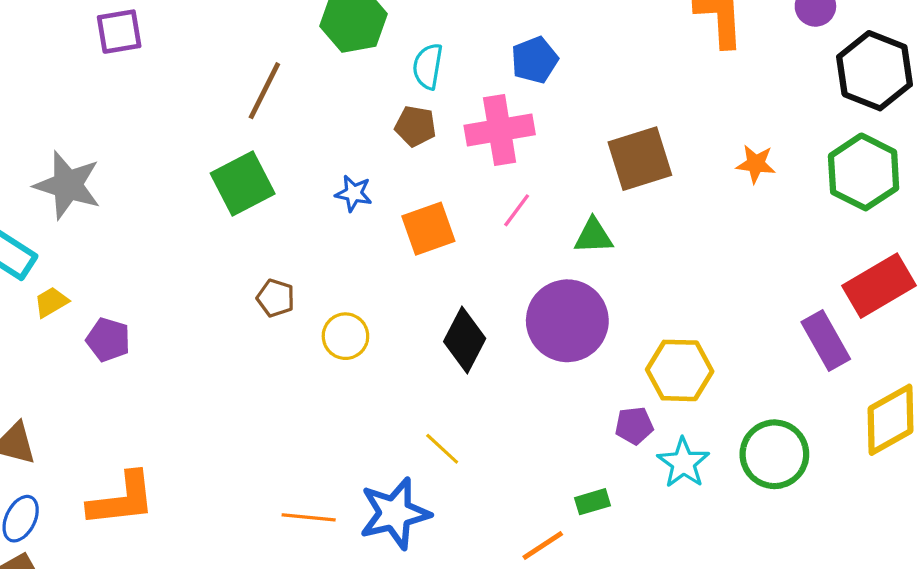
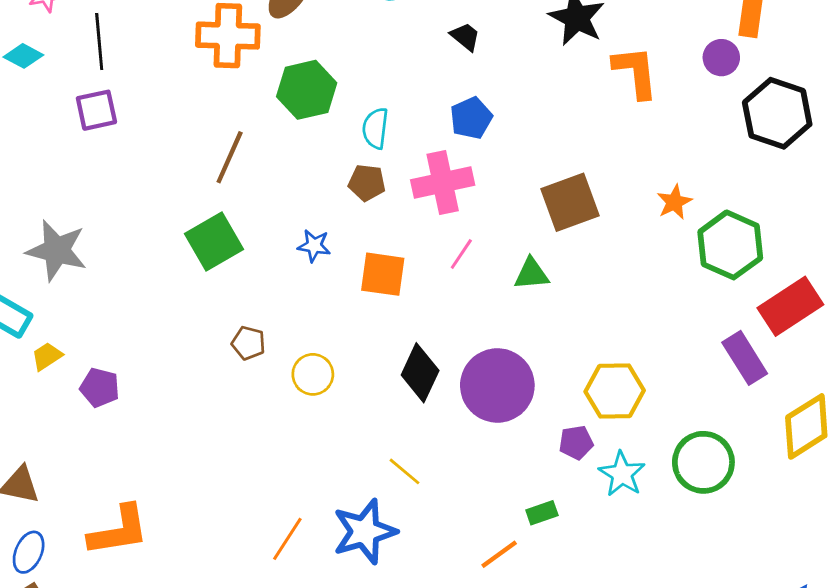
orange star: (756, 164) -> (674, 202), turned -30
green hexagon: (864, 172) -> (730, 245), moved
orange square: (428, 229) -> (383, 274), turned 30
purple circle: (567, 321) -> (497, 385), moved
orange line: (309, 517) -> (287, 539), turned -60

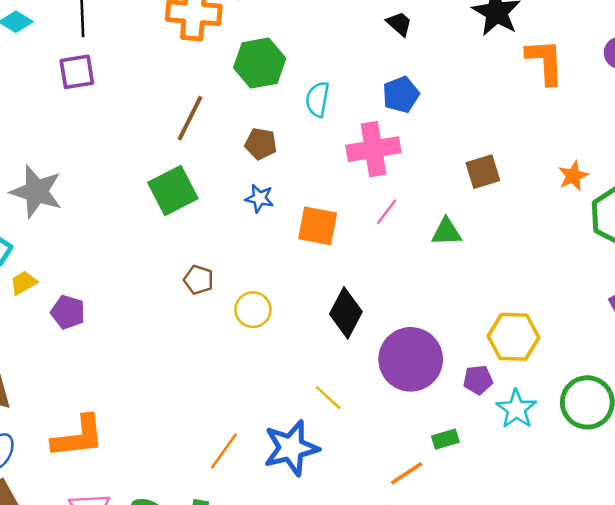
brown pentagon: (367, 183) -> (261, 144), moved
brown square: (570, 202) -> (483, 172), size x0.7
purple circle: (497, 385) -> (411, 359), moved

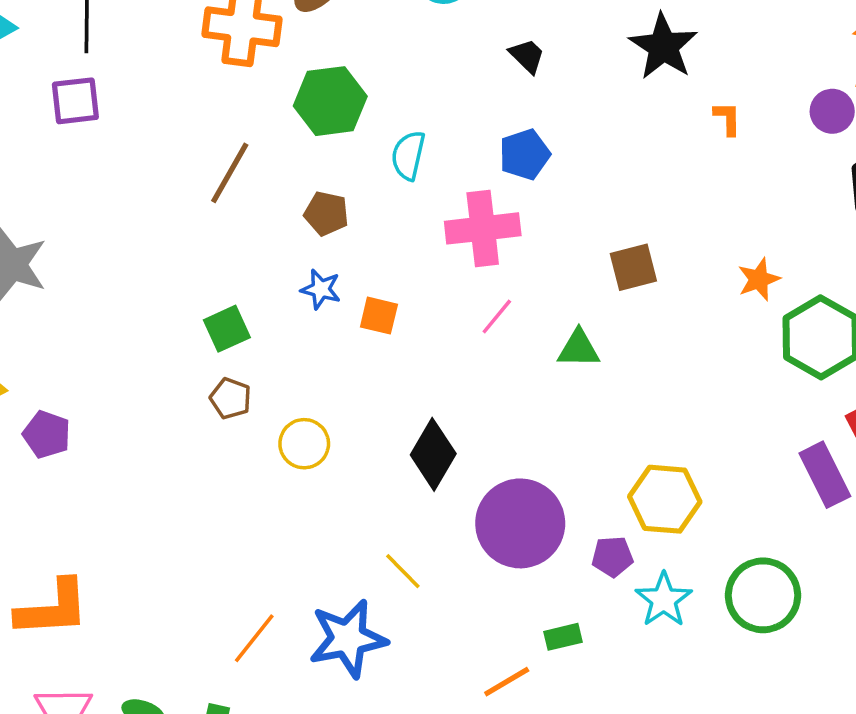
orange L-shape: (545, 62) -> (727, 119), size x0.5
green square: (173, 191) -> (227, 329), moved, size x0.7
orange square: (318, 226) -> (379, 316), moved, size x0.7

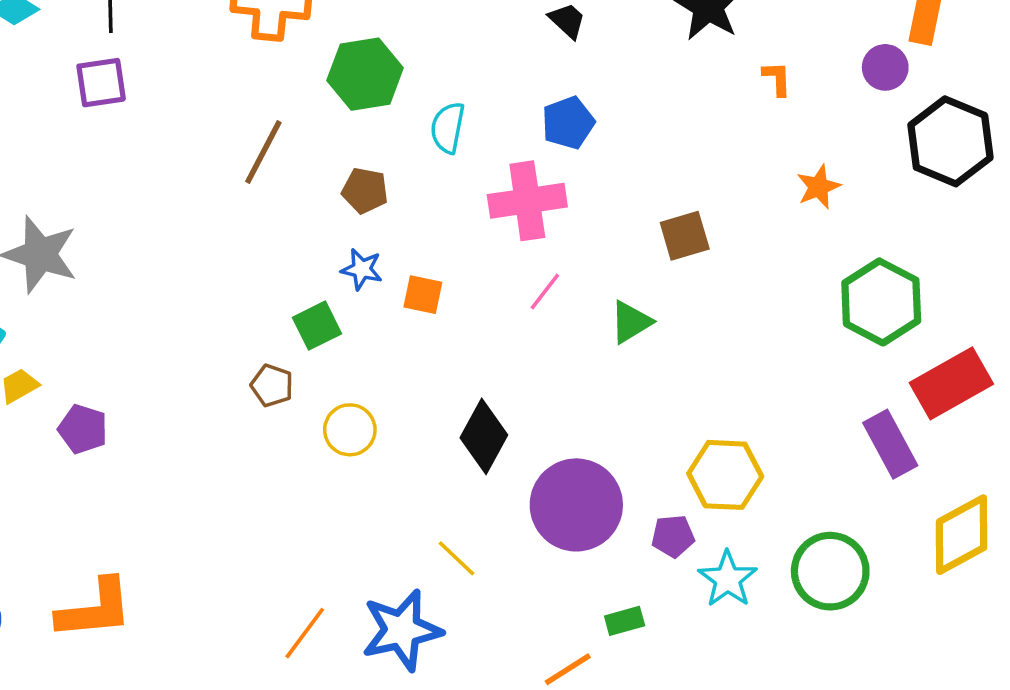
orange star: (759, 279) -> (819, 187), moved
green square: (227, 329) -> (317, 326), moved
green triangle: (579, 349) -> (631, 322), turned -30

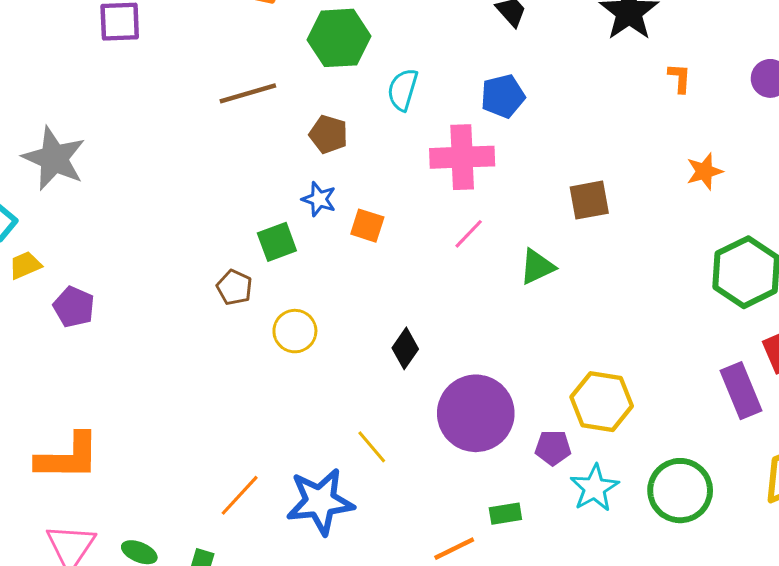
brown line: (263, 152) -> (248, 93), turned 40
black diamond: (484, 436) -> (405, 348), size x0.7

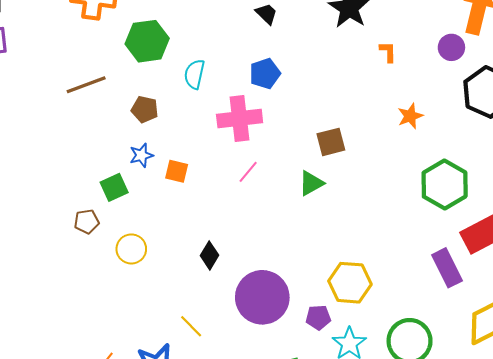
blue star: (319, 199) -> (141, 155), turned -30
green triangle: (537, 267) -> (311, 183), moved
brown pentagon: (234, 287) -> (87, 222), turned -30

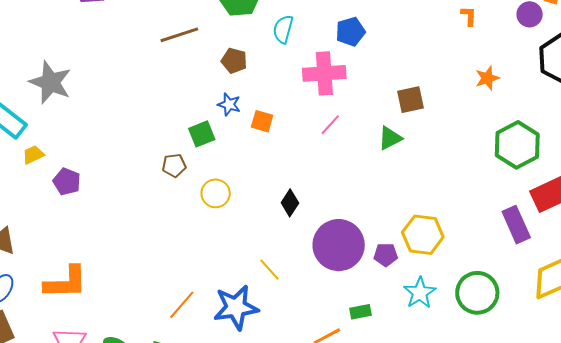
blue star: (141, 155) -> (229, 104), turned 30
purple pentagon: (318, 317) -> (386, 255), moved

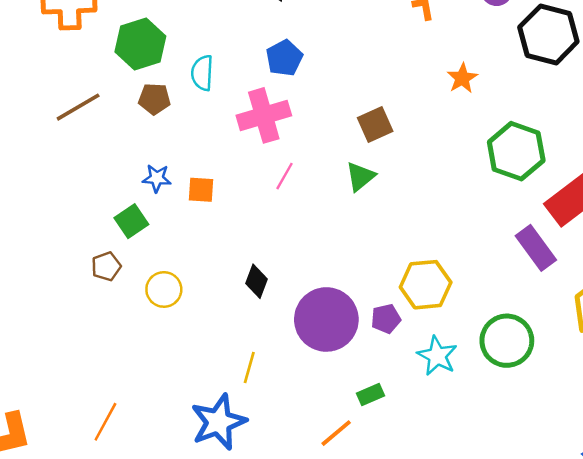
brown pentagon: (234, 61) -> (154, 99), moved
yellow line: (269, 270) -> (249, 368), turned 70
orange line: (182, 305) -> (105, 422), moved

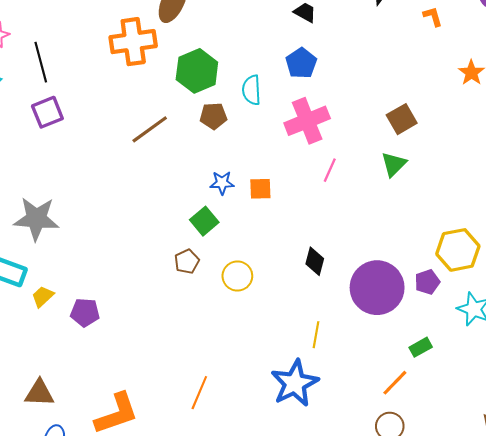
blue pentagon: (284, 58) -> (301, 63), moved

